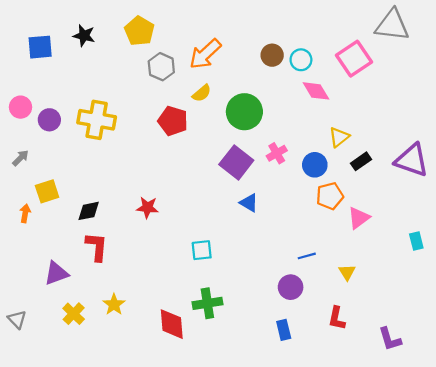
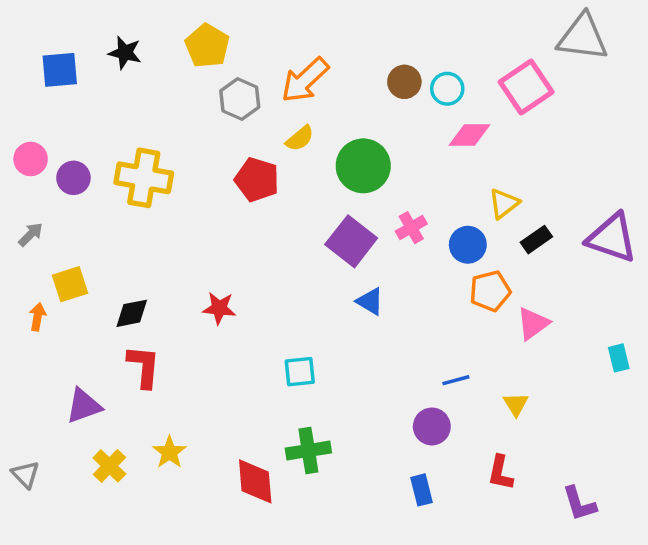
pink diamond: (316, 91) -> (470, 135), turned -60

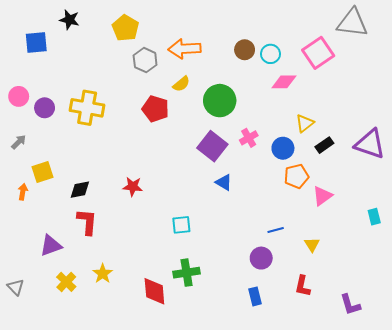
black star: (125, 53) -> (69, 20), moved
orange arrow: (305, 80) -> (184, 49), turned 40

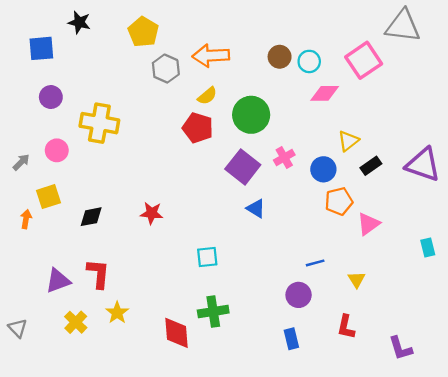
pink circle: (19, 96) -> (57, 150), moved
purple circle: (45, 108) -> (51, 97), moved
red pentagon: (155, 109) -> (198, 128), moved
red L-shape: (87, 222) -> (98, 274), moved

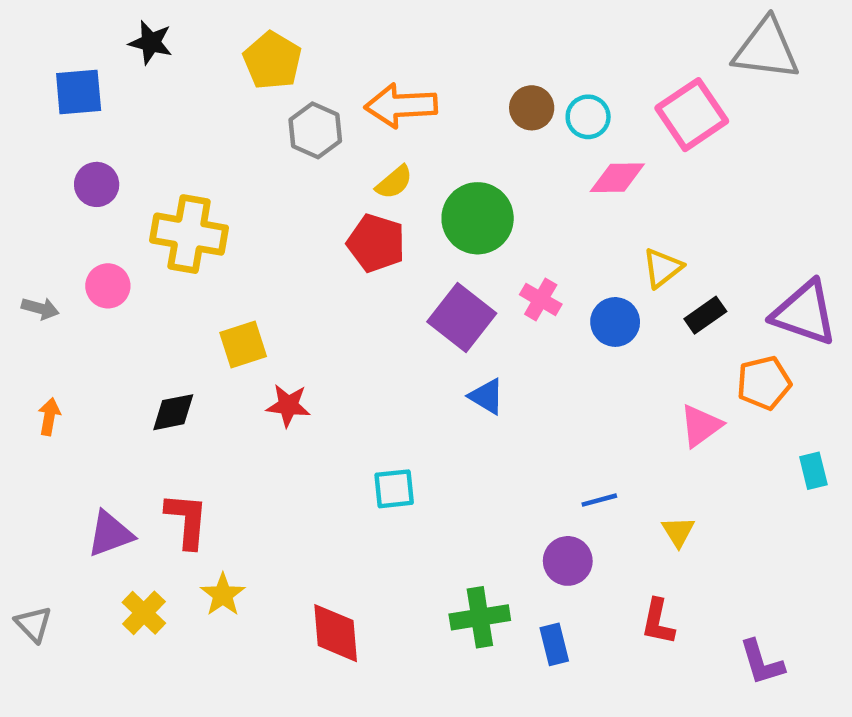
pink cross: (284, 157) -> (541, 299), turned -30
gray arrow: (21, 162) -> (40, 308), turned 60
yellow square: (48, 197) -> (243, 345), moved
orange pentagon: (339, 201) -> (764, 383), moved
green cross: (213, 312) -> (480, 617), moved

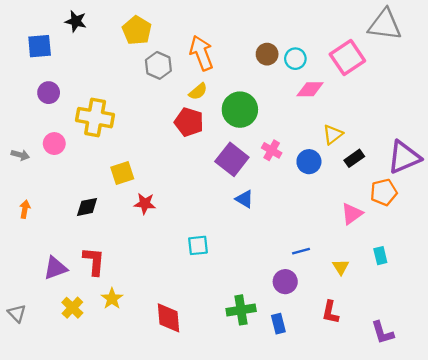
orange arrow: (401, 106) -> (201, 53), turned 72
purple triangle: (804, 313) -> (404, 157), turned -42
cyan rectangle: (813, 471) -> (380, 256), moved

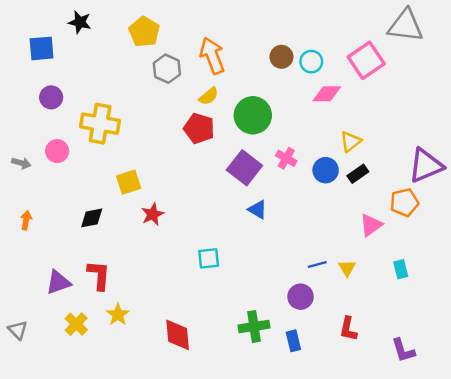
black rectangle: (354, 158) -> (358, 174), moved
red star: (145, 204) -> (153, 214), turned -30
yellow triangle: (341, 267) -> (347, 268), moved

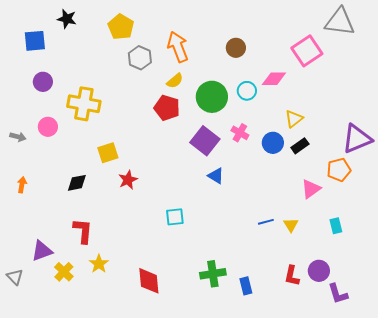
cyan circle: (311, 62) -> (247, 91), moved
purple triangle: (58, 282) -> (42, 251), moved
purple circle: (301, 297) -> (319, 271), moved

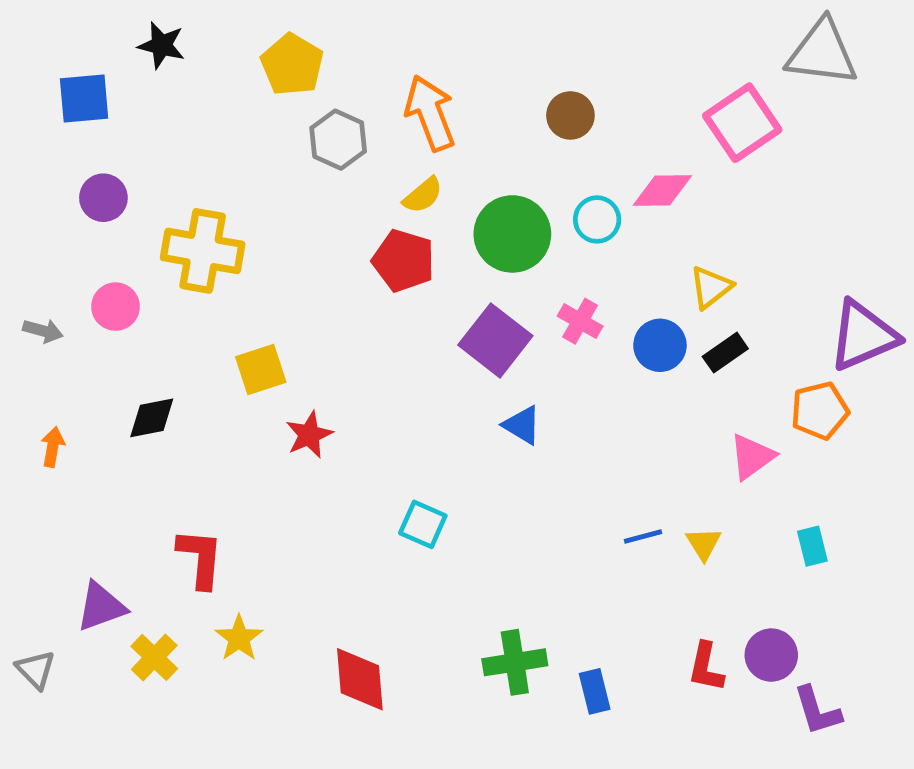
black diamond: (77, 183) -> (152, 418), moved
cyan square: (175, 217) -> (423, 524), turned 30

